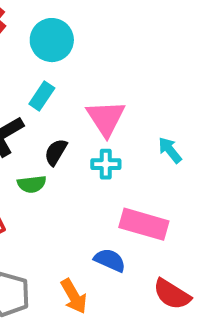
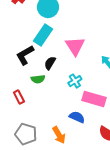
cyan rectangle: (42, 96) -> (43, 35), size x1.5
cyan cross: (106, 164) -> (75, 81), moved, turned -32

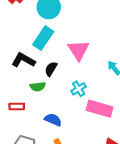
black L-shape: (25, 55) -> (23, 60), turned 60
red rectangle: (19, 97) -> (17, 106), turned -64
blue semicircle: (77, 117) -> (53, 120), moved

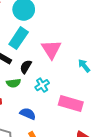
cyan cross: (79, 89) -> (42, 85), moved

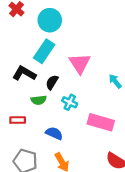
cyan cross: (42, 85) -> (70, 102), turned -32

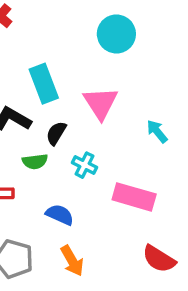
cyan circle: (50, 20) -> (116, 34), moved
cyan rectangle: (44, 51) -> (44, 84), turned -55

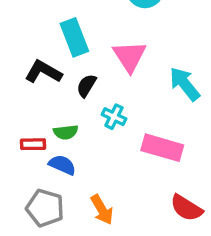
cyan arrow: (157, 131) -> (185, 84), size x1.5
green semicircle: (35, 162) -> (66, 132), moved
blue semicircle: (60, 215) -> (62, 165), moved

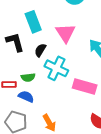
black L-shape: (43, 72) -> (15, 42), turned 45
cyan cross: (114, 117) -> (56, 68), size x1.6

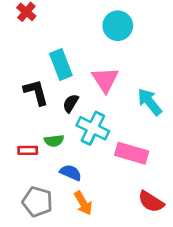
blue semicircle: (26, 97) -> (71, 173), moved

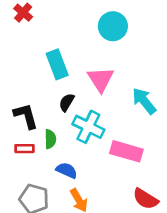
black L-shape: (36, 92) -> (26, 116), moved
green semicircle: (54, 141) -> (50, 139), turned -84

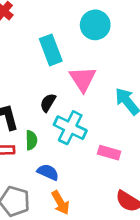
cyan rectangle: (57, 64) -> (51, 50), moved
pink rectangle: (126, 151) -> (109, 153), size x0.7

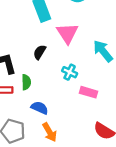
cyan cross: (70, 128) -> (70, 72), moved, size x0.6

